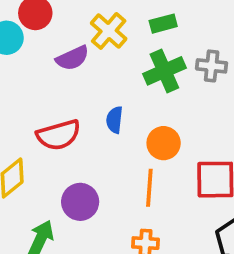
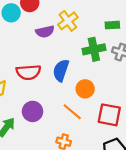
green rectangle: (163, 24) -> (112, 25), moved
blue semicircle: (115, 120) -> (61, 70), size x1.5
orange line: (149, 188) -> (72, 112), turned -66

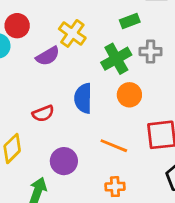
red semicircle: (28, 72) -> (43, 113), size x0.7
orange circle: (85, 89) -> (129, 95), moved

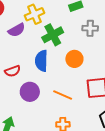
yellow cross: (72, 33) -> (35, 14), turned 30
green cross: (116, 59) -> (53, 35), moved
purple circle: (64, 161) -> (30, 92), moved

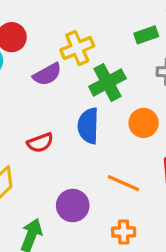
purple circle: (30, 92) -> (73, 206), moved

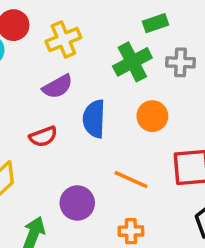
yellow cross: (77, 48) -> (63, 39), moved
purple semicircle: (47, 74) -> (58, 87), moved
green cross: (107, 83) -> (132, 62), moved

